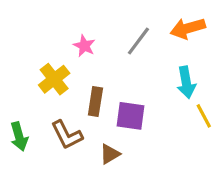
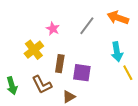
orange arrow: (188, 28) -> (118, 18), turned 35

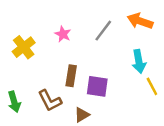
yellow cross: (34, 50) -> (24, 47), moved

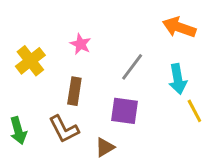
gray line: (103, 31) -> (132, 67), moved
brown rectangle: (71, 76) -> (74, 91), moved

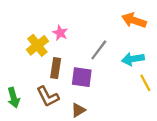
yellow cross: (30, 61) -> (37, 45), moved
cyan arrow: (178, 79) -> (133, 59), turned 90
purple square: (125, 111) -> (82, 77), moved

